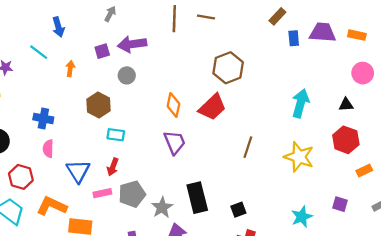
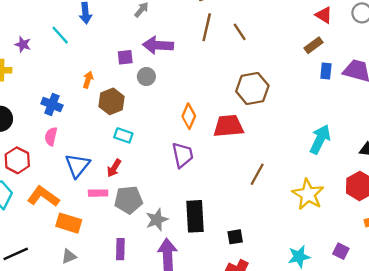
brown line: (206, 17) -> (240, 32), turned 36
purple square: (102, 51) -> (125, 57), moved
orange arrow: (70, 69) -> (88, 80), moved
red trapezoid: (212, 107) -> (228, 126), turned -152

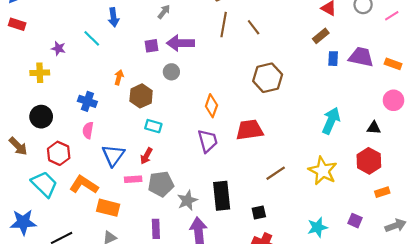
purple square: (125, 57) -> (152, 46), moved
red trapezoid: (228, 126) -> (250, 130), moved
brown line: (257, 174) -> (276, 173), moved, turned 30

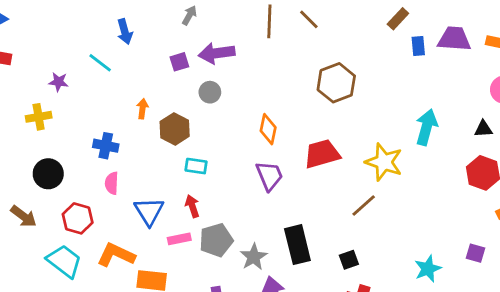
red arrow: (146, 156) -> (192, 206), turned 140
yellow star: (323, 171) -> (384, 162), moved

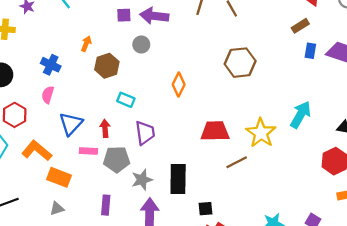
red trapezoid: (322, 154) -> (215, 131), moved
cyan rectangle: (196, 166) -> (126, 100), moved
purple trapezoid: (269, 176) -> (145, 133), moved
black square: (349, 260) -> (205, 209), moved

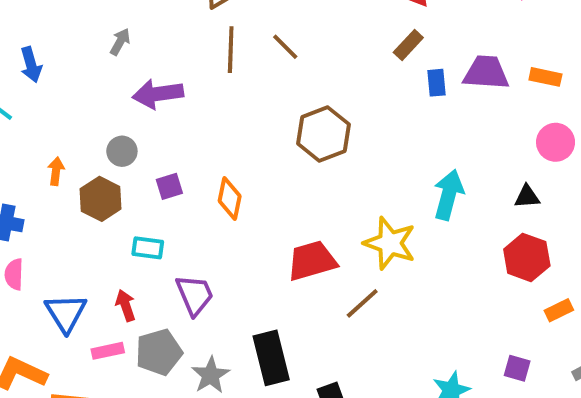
purple square: (124, 15) -> (169, 186), moved
gray circle: (141, 45) -> (122, 151), moved

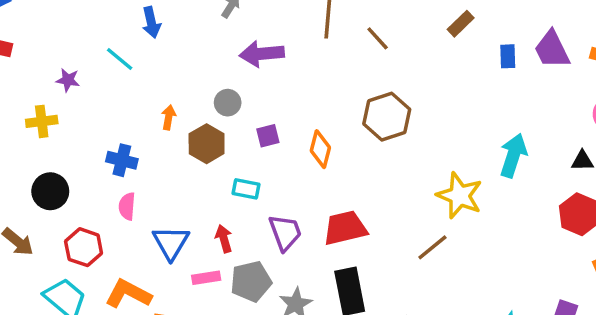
brown rectangle: (408, 45) -> (461, 24), moved
brown line: (285, 47) -> (378, 38), moved
purple trapezoid: (486, 73) -> (552, 50), turned -123
brown hexagon: (323, 134) -> (387, 117), moved
red trapezoid: (312, 261) -> (345, 228), moved

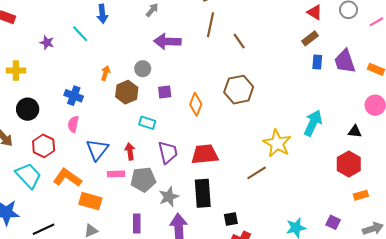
brown rectangle: (461, 24) -> (310, 38), moved
yellow cross: (42, 121) -> (16, 70), moved

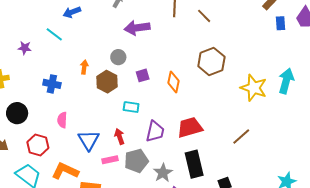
blue arrow: (102, 14) -> (72, 12), turned 84
blue cross: (74, 96) -> (52, 84), moved
yellow star: (277, 143) -> (254, 88), moved
purple trapezoid: (168, 152) -> (155, 131), turned 35

